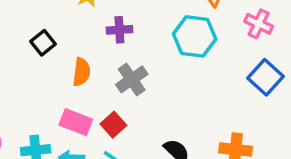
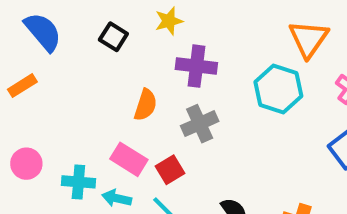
purple cross: (119, 30) -> (196, 66), size x1.4
black square: (43, 43) -> (113, 37), moved, turned -30

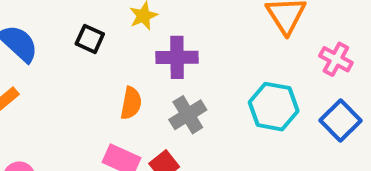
cyan hexagon: (278, 89) -> (274, 107), moved

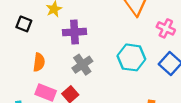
orange semicircle: (131, 103) -> (39, 62), moved

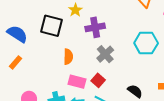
black square: (24, 24) -> (51, 26), size x1.6

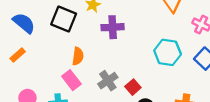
gray cross: (105, 54) -> (108, 81), moved
red square: (98, 80) -> (133, 87), moved
pink rectangle: (77, 82) -> (71, 80), moved, turned 30

